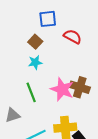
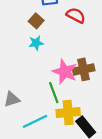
brown cross: (80, 87) -> (84, 69), turned -30
green line: (31, 92) -> (54, 93), moved

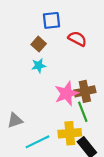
pink star: (65, 72) -> (67, 93), turned 30
green line: (54, 93) -> (83, 112), moved

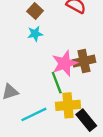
green line: (83, 112) -> (57, 83), moved

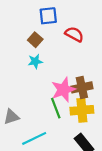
yellow cross: (68, 105) -> (82, 110), moved

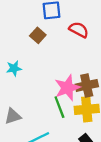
cyan star: (35, 61) -> (14, 68), moved

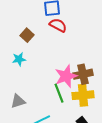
red semicircle: (79, 30) -> (58, 25), moved
brown square: (38, 35) -> (27, 35), moved

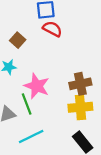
pink star: (66, 76) -> (37, 86), moved, turned -30
green line: (59, 93) -> (27, 104), moved

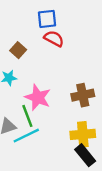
yellow cross: (80, 107) -> (83, 134), moved
cyan line: (31, 136) -> (26, 136), moved

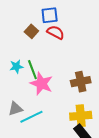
brown square: (18, 50) -> (31, 31), moved
green line: (27, 116) -> (32, 70), moved

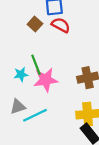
cyan star: (16, 67) -> (21, 74), moved
pink star: (41, 84) -> (46, 80), turned -30

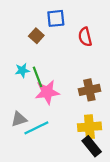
red semicircle: (61, 25) -> (85, 37), moved, turned -132
cyan star: (21, 74) -> (22, 70), moved

